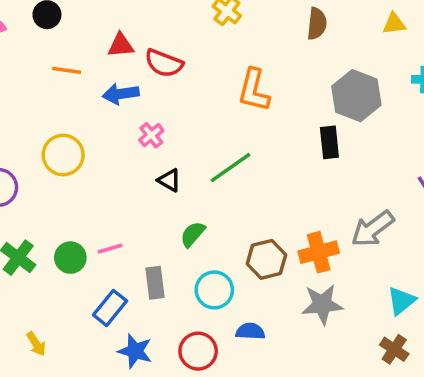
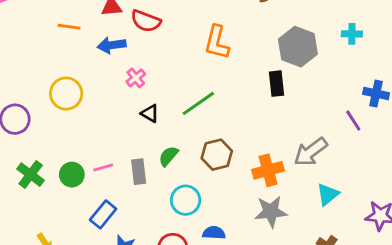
brown hexagon: (266, 259) -> (217, 155), moved
gray rectangle: (155, 283) -> (139, 172), moved
cyan triangle: (401, 301) -> (328, 194), moved

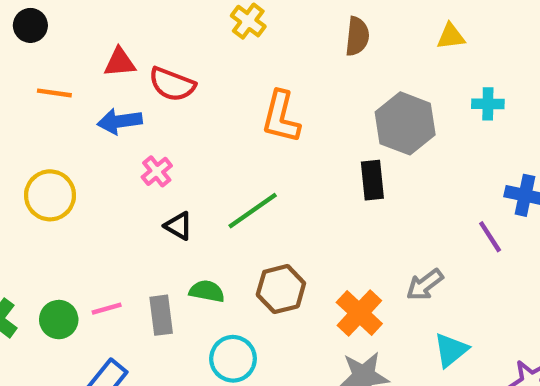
gray arrow: (311, 152) -> (425, 285), size x0.7
green semicircle: (168, 156) -> (207, 291), turned 60
orange cross: (268, 170) -> (359, 313), turned -32

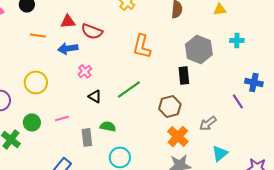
brown hexagon: (281, 289) -> (170, 106), moved
pink line: (107, 309) -> (62, 118), moved
green circle: (59, 320) -> (32, 122), moved

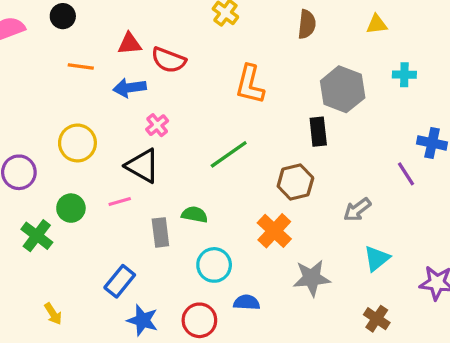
black triangle: (95, 96) -> (143, 166), moved, size x1.6
orange cross: (178, 136) -> (274, 231), moved

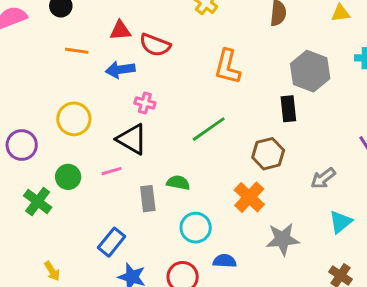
pink cross: (157, 125) -> (145, 103), turned -36

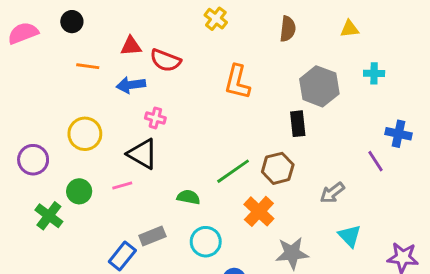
green line: (209, 129) -> (233, 171), moved
gray rectangle: (148, 199) -> (152, 236), moved, turned 75
cyan triangle: (341, 222) -> (350, 236), turned -35

